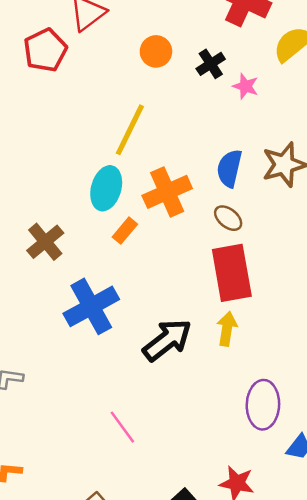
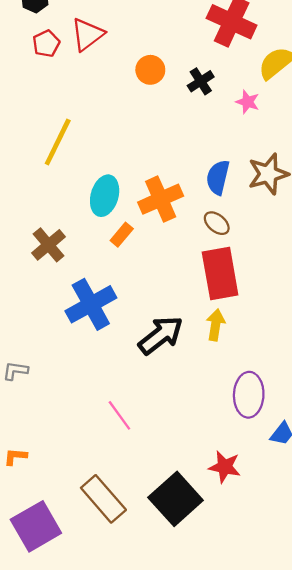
red pentagon: (45, 50) -> (46, 44), moved, size x0.7
pink star: (246, 86) -> (248, 102), moved
yellow line: (130, 130) -> (58, 142), moved

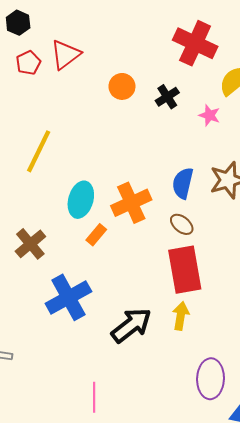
pink line: (119, 415) -> (94, 397), turned 36

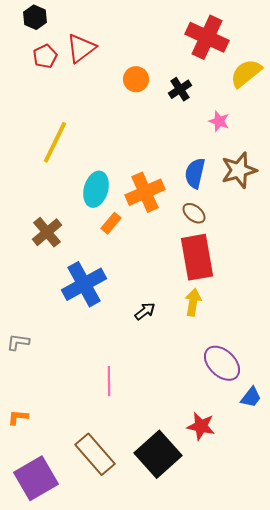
pink star: (209, 115) -> (219, 121), moved
black arrow: (131, 325) -> (145, 311), size x0.5
purple ellipse: (211, 379) -> (222, 363), turned -48

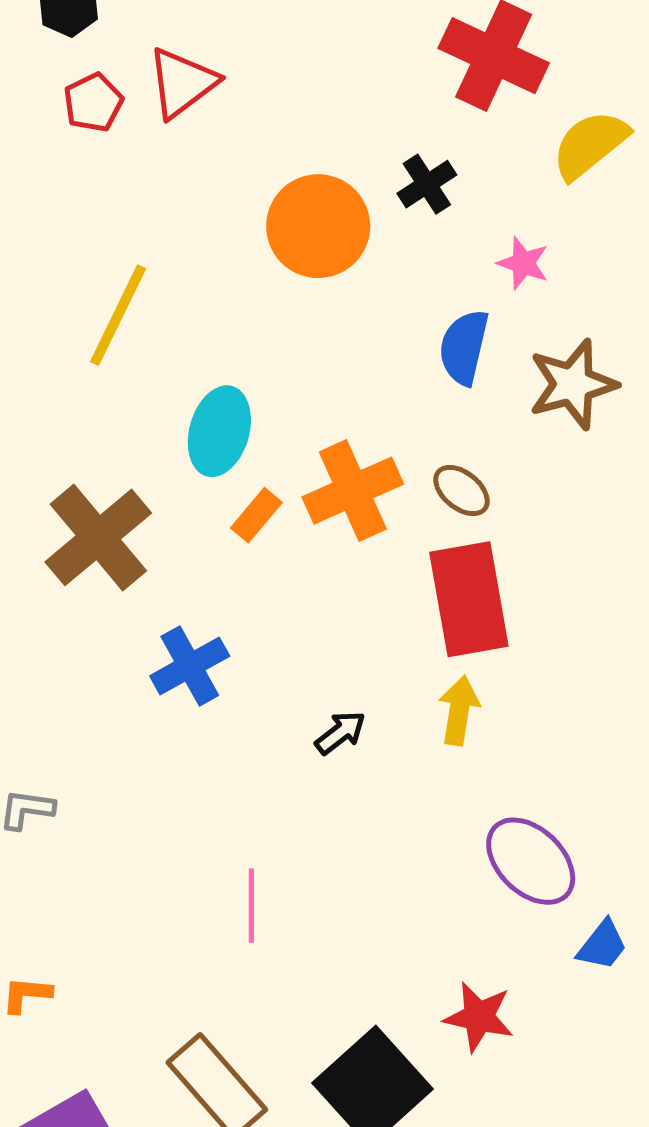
orange circle: (136, 79) -> (318, 226), moved, size x1.6
blue semicircle: (195, 173) -> (464, 347), moved
orange cross: (145, 192) -> (353, 491), moved
brown cross: (47, 232) -> (98, 537), size x1.4
blue cross: (84, 284) -> (190, 666), size x0.7

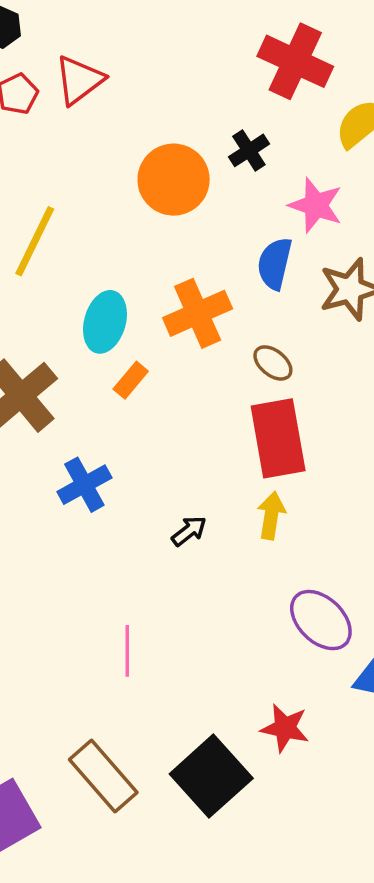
pink star: (523, 263) -> (316, 205), size x1.5
orange cross: (353, 491) -> (198, 313), moved

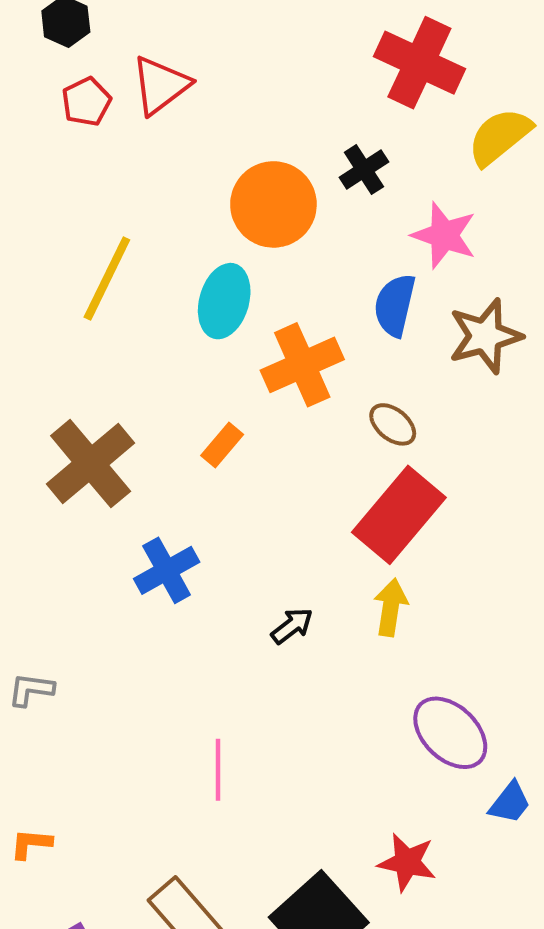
cyan ellipse: (105, 322) -> (224, 301), moved
red rectangle: (278, 438) -> (399, 515), turned 50

